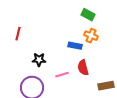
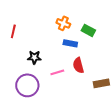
green rectangle: (88, 15) -> (88, 30), moved
orange cross: (91, 36) -> (63, 23), moved

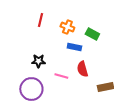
red line: (13, 31) -> (40, 20), moved
pink line: (57, 72) -> (61, 76), turned 32

